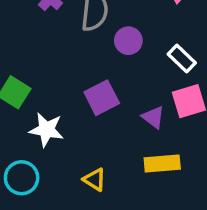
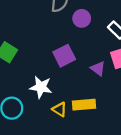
white star: (46, 130) -> (41, 87), moved
yellow rectangle: (162, 164) -> (84, 105), moved

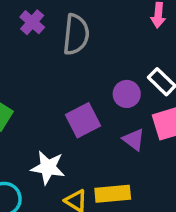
purple circle: (82, 18) -> (127, 94), moved

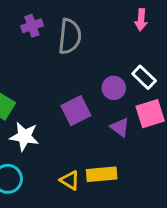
purple cross: (32, 22) -> (32, 26), turned 30
white star: (48, 168) -> (24, 136), moved

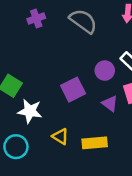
gray semicircle: (70, 36) -> (83, 21), moved, turned -60
yellow triangle: (70, 180) -> (60, 137), moved

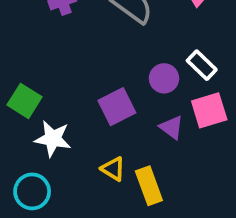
yellow triangle: (60, 137) -> (113, 169), moved
yellow rectangle: (95, 143) -> (149, 186), turned 75

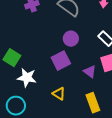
purple circle: (164, 78) -> (71, 39), moved
yellow rectangle: (149, 186) -> (93, 103), moved

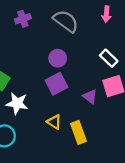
purple circle: (71, 39) -> (58, 58), moved
yellow rectangle: (93, 103) -> (79, 132), moved

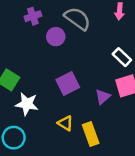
purple circle: (58, 58) -> (56, 37), moved
purple triangle: (90, 96) -> (103, 97), turned 42

